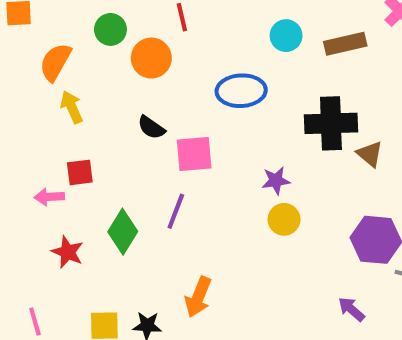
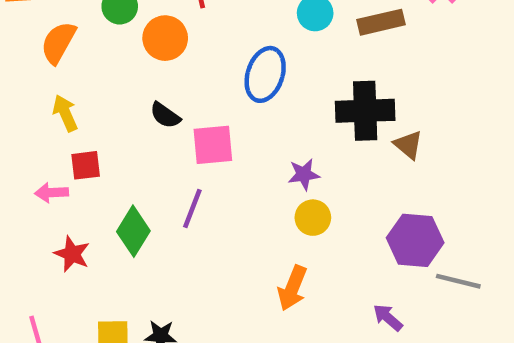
blue ellipse: (241, 91) -> (265, 74), turned -69
yellow arrow: (72, 107) -> (65, 113), moved
orange arrow: (198, 297) -> (292, 288), moved

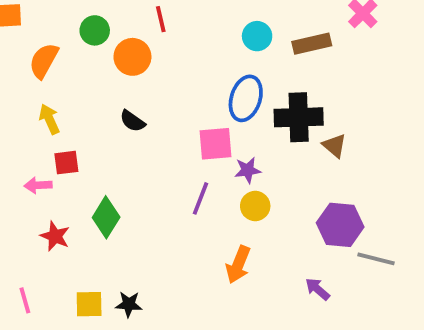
blue ellipse: (265, 74) -> (246, 98), moved
pink square: (213, 145) -> (216, 144), moved
purple line: (192, 208) -> (200, 198), moved

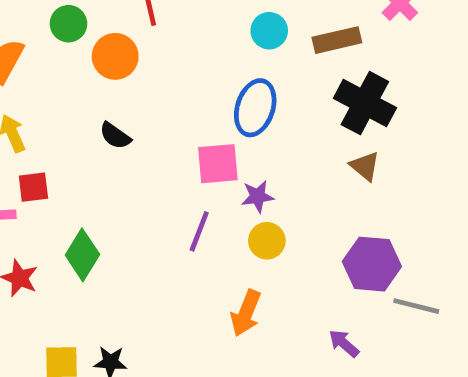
black cross: (299, 117) -> (365, 103), moved, turned 30

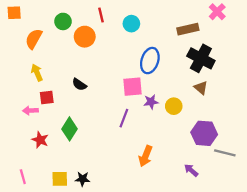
cyan circle: (269, 31) -> (131, 24), moved
black semicircle: (115, 136) -> (79, 84), moved
yellow circle: (267, 241) -> (174, 106), moved

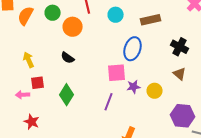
brown rectangle: (188, 29) -> (151, 20), moved
orange semicircle: (34, 39) -> (26, 16), moved
black cross: (201, 58) -> (180, 47), size x0.7
black semicircle: (79, 84) -> (68, 58), moved
green diamond: (69, 129) -> (67, 95), moved

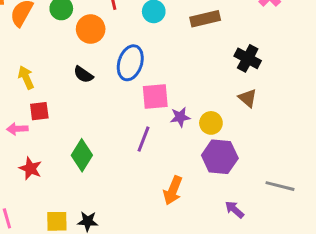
blue ellipse: (133, 49) -> (130, 63), moved
green diamond: (67, 95) -> (82, 155), moved
purple hexagon: (183, 116) -> (220, 157), moved

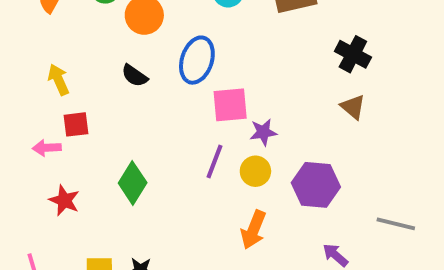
yellow circle: (211, 123) -> (255, 171), moved

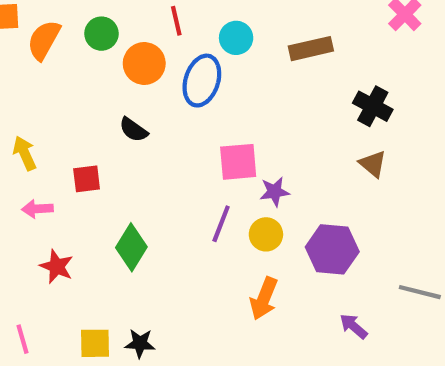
blue ellipse: (197, 60) -> (202, 81), moved
yellow arrow: (58, 80) -> (25, 153), moved
red square: (76, 124) -> (87, 179), moved

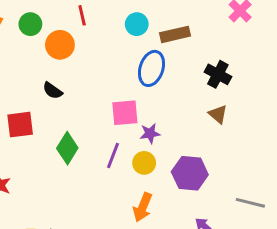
cyan circle: (236, 38) -> (137, 24), moved
blue ellipse: (202, 81) -> (151, 68), moved
red square: (87, 179) -> (20, 125), size x1.4
green diamond: (131, 247) -> (67, 148), moved

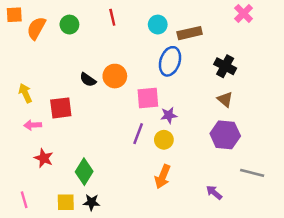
orange circle: (60, 45) -> (115, 76), moved
green diamond: (67, 148) -> (84, 172), moved
purple hexagon: (190, 173) -> (225, 135), moved

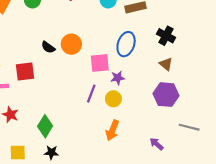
blue ellipse: (170, 61) -> (126, 44), moved
yellow square: (66, 202) -> (18, 152), moved

